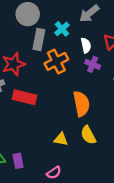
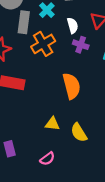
yellow semicircle: (88, 135) -> (79, 133), moved

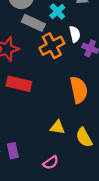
gray rectangle: (24, 22) -> (33, 23), turned -75
white semicircle: (73, 26) -> (75, 34), moved

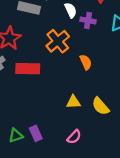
orange cross: (52, 46) -> (58, 41), moved
orange semicircle: (79, 90) -> (86, 62), size x0.6

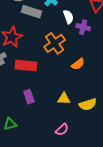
orange semicircle: (86, 62) -> (78, 64), turned 72
yellow semicircle: (101, 106) -> (88, 104), turned -72
purple rectangle: (36, 133) -> (29, 97), moved

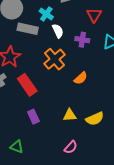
white semicircle: (68, 17) -> (58, 31), moved
red rectangle: (26, 66) -> (27, 85), turned 55
green triangle: (10, 124) -> (17, 147), turned 40

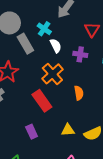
gray rectangle: (28, 29) -> (25, 44), turned 48
orange semicircle: (81, 78) -> (79, 93), turned -56
red rectangle: (27, 85) -> (42, 101), moved

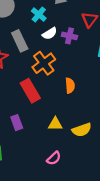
gray rectangle: (25, 44) -> (20, 41), moved
white semicircle: (56, 46) -> (50, 33), turned 80
purple cross: (80, 54) -> (69, 36), moved

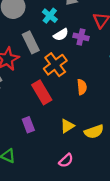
yellow triangle: (55, 124) -> (67, 126), turned -32

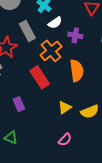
purple cross: (81, 37) -> (75, 35), moved
orange semicircle: (82, 87) -> (77, 71), size x1.5
purple rectangle: (28, 125) -> (19, 104), moved

